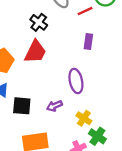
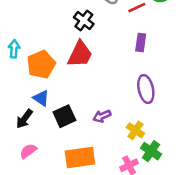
purple ellipse: (76, 81) -> (146, 89), moved
black square: (22, 106) -> (64, 116), turned -30

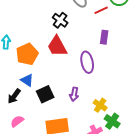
red trapezoid: (80, 54) -> (57, 46), turned 125
purple ellipse: (146, 89) -> (87, 62), moved
purple arrow: (102, 116) -> (74, 94), turned -56

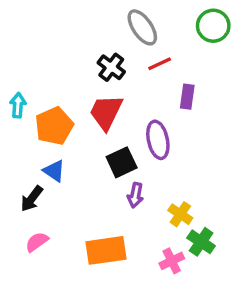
red line: (101, 10) -> (160, 64), moved
red trapezoid: (57, 46) -> (106, 112), turned 55
black square: (45, 94) -> (122, 162), moved

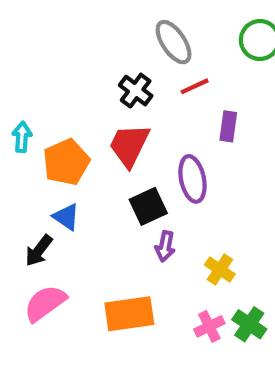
pink semicircle: (37, 242) -> (45, 303), size x1.5
green cross: (201, 242) -> (249, 324), moved

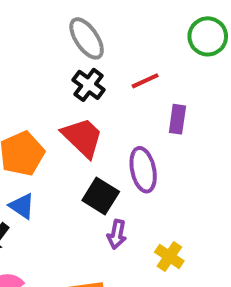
gray ellipse: (174, 42) -> (87, 38), moved
red trapezoid: (129, 145) -> (83, 137), turned 108
black square: (148, 206) -> (101, 196), turned -33

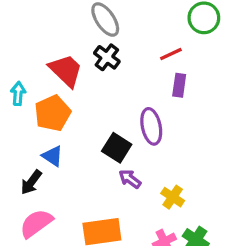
red line: (145, 81) -> (171, 54), moved
red trapezoid: (83, 137) -> (66, 70), moved
purple arrow: (117, 234) -> (130, 179), turned 115

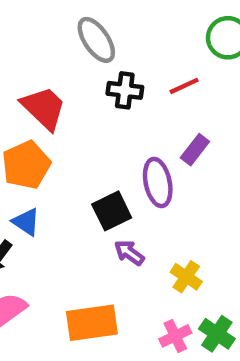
black cross: (107, 57) -> (125, 90), moved, turned -30
purple rectangle: (179, 85) -> (195, 150), moved, turned 30
black square: (117, 148) -> (112, 211), turned 32

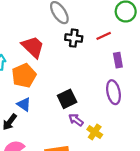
purple rectangle: (195, 150) -> (118, 60), moved, turned -48
purple ellipse: (158, 182) -> (114, 92), moved
yellow cross: (186, 277) -> (95, 132), moved

